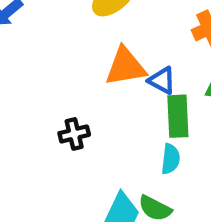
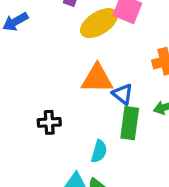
cyan semicircle: (171, 159) -> (99, 151), moved

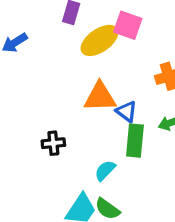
cyan semicircle: (99, 151) -> (105, 170), turned -150

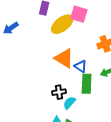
orange triangle: (100, 97) -> (64, 58), turned 35
black cross: (53, 143) -> (59, 92), moved

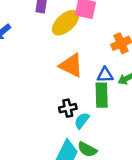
blue triangle: (81, 66) -> (105, 75), moved, turned -32

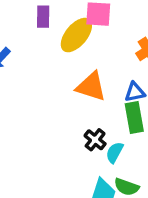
black cross: (68, 108) -> (95, 140), turned -30

